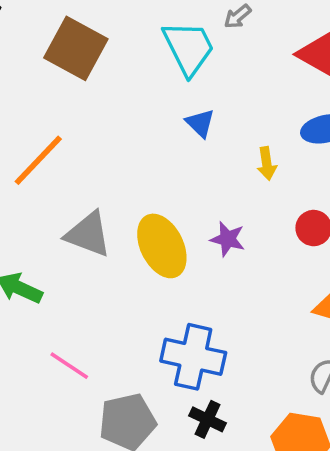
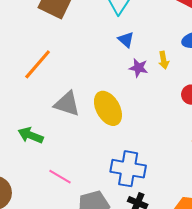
purple star: (228, 239) -> (139, 68), moved

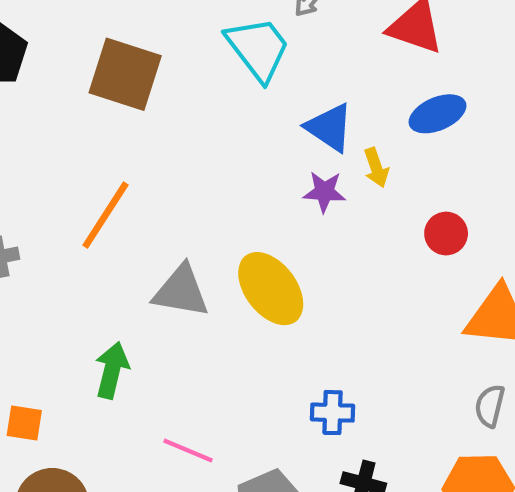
blue triangle: (126, 40) -> (329, 127), moved, size x1.4
green arrow: (31, 135) -> (112, 370), turned 90
blue cross: (128, 169) -> (333, 413), size x0.6

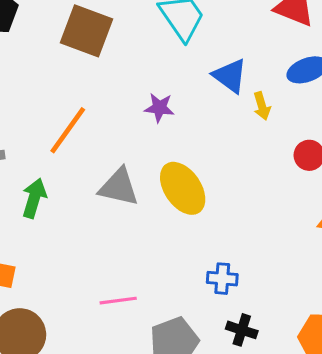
purple star: (324, 192) -> (159, 108), moved
green arrow: (112, 370) -> (34, 198), moved
pink line: (188, 451) -> (118, 301), turned -33

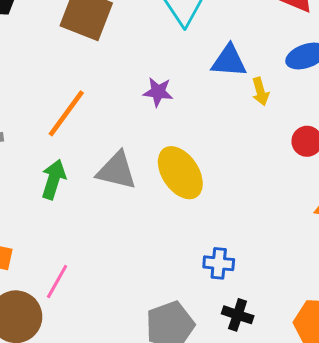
blue triangle: (230, 76) -> (229, 61), turned -33
green arrow: (34, 198) -> (54, 179), moved
pink line: (118, 301) -> (57, 282), moved, turned -54

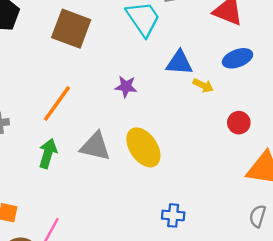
yellow arrow: (260, 92) -> (203, 85), turned -48

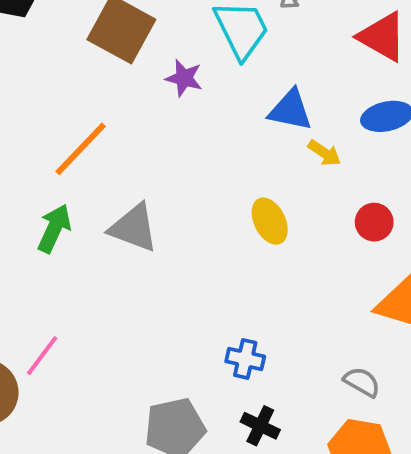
purple star: (126, 87) -> (184, 78), moved
yellow ellipse: (143, 147) -> (270, 221), moved, size x0.7
gray semicircle: (258, 216) -> (362, 382), moved, turned 95

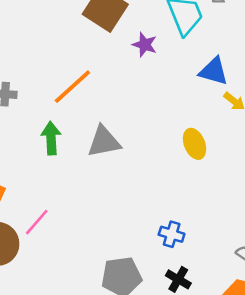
green arrow: (54, 228) -> (51, 138), turned -32
gray triangle: (134, 228) -> (104, 142), turned -36

